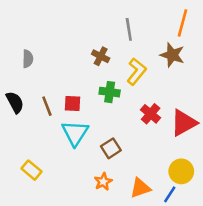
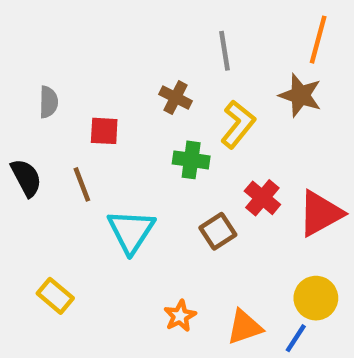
red square: (72, 104) -> (104, 131), moved
brown square: (111, 148) -> (218, 231), moved

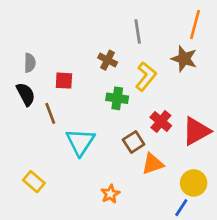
black semicircle: (26, 178) -> (26, 94), moved
orange triangle: (245, 327) -> (153, 164), moved

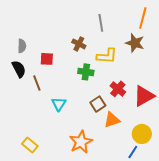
yellow L-shape: (146, 76) -> (107, 56), turned 55
cyan triangle: (80, 142) -> (59, 104), size x0.7
yellow rectangle: (34, 182) -> (30, 145), moved
orange star: (110, 194) -> (81, 142), size x1.6

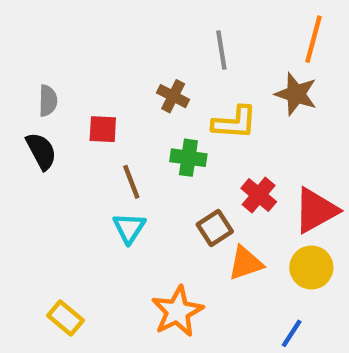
brown line: (37, 83) -> (131, 182), moved
yellow circle: (142, 134) -> (311, 267), moved

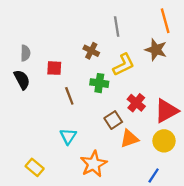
orange line: (314, 39) -> (165, 21), turned -30
yellow L-shape: (235, 123) -> (124, 65), turned -30
cyan triangle: (129, 228) -> (68, 136), moved

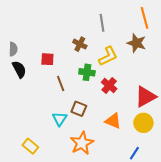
gray semicircle: (25, 53) -> (13, 49), moved
red cross: (136, 103) -> (109, 85), moved
brown square: (113, 120) -> (79, 109), moved, turned -35
orange triangle: (129, 139) -> (113, 121), turned 42

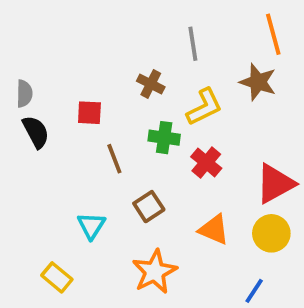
brown square: (79, 109) -> (149, 207), turned 35
cyan triangle: (60, 119) -> (91, 226), moved

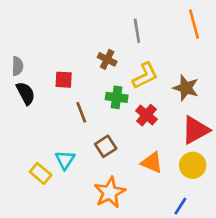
brown star: (258, 82) -> (186, 88), moved
yellow rectangle: (57, 277) -> (41, 173), moved

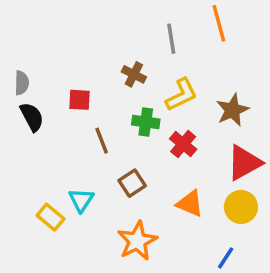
orange line: (194, 24) -> (219, 23), moved
brown star: (186, 88) -> (232, 110), turned 30

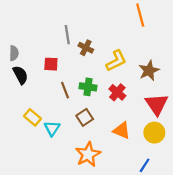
gray line: (171, 39) -> (67, 35), moved
green cross: (146, 122) -> (88, 87), moved
red triangle: (244, 163) -> (157, 104), turned -35
yellow rectangle: (51, 217) -> (32, 117), moved

